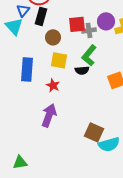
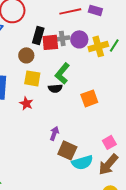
black rectangle: (41, 16) -> (38, 35), moved
gray cross: (89, 30) -> (62, 38), moved
purple arrow: (49, 115) -> (54, 133), moved, size x0.6

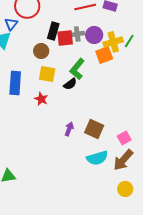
black semicircle: (55, 88) -> (70, 84), turned -32
orange square: (89, 98) -> (104, 55), moved
brown square: (67, 150) -> (94, 129), moved

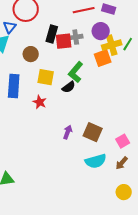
purple circle: (94, 35) -> (101, 31), moved
brown circle: (41, 51) -> (31, 54), moved
brown arrow: (123, 160) -> (122, 163), size x0.6

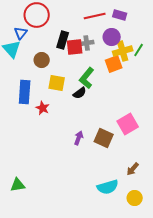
red star: (40, 102) -> (43, 108), moved
pink square: (123, 141) -> (128, 124), moved, size x1.5
cyan semicircle: (96, 161) -> (108, 187), moved

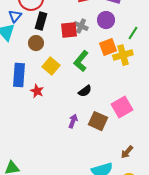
black rectangle: (63, 40) -> (41, 21), moved
gray cross: (87, 43) -> (81, 26), turned 32
yellow cross: (123, 51) -> (123, 55), moved
yellow square: (57, 83) -> (51, 66), turned 30
black semicircle: (80, 93) -> (85, 91), moved

